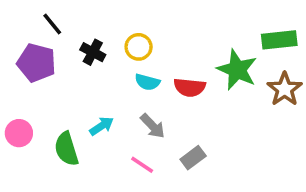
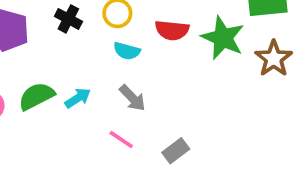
red semicircle: (190, 87) -> (172, 30), moved
green semicircle: (66, 149) -> (36, 96), moved, turned 80
gray rectangle: (193, 158) -> (176, 151), moved

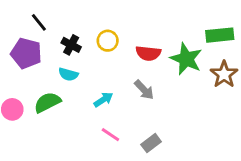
cyan semicircle: (127, 51) -> (68, 74), moved
cyan arrow: (78, 98) -> (103, 100), moved
gray arrow: (132, 98) -> (144, 90), moved

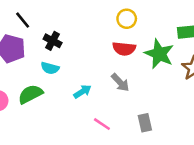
yellow circle: (108, 41) -> (127, 19), moved
pink line: (110, 135) -> (102, 124), moved
gray rectangle: (151, 143) -> (145, 123), moved, turned -66

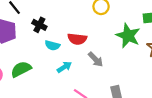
red semicircle: (124, 49) -> (77, 39), moved
cyan semicircle: (50, 68) -> (52, 45), moved

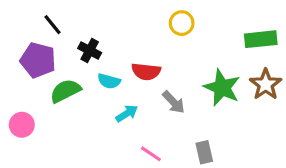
green star: (128, 36) -> (222, 88), moved
green semicircle: (21, 69) -> (65, 91), moved

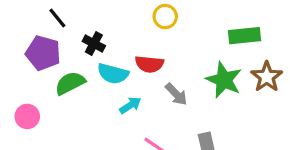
yellow circle: (182, 23) -> (165, 17), moved
green rectangle: (261, 39) -> (244, 36), moved
cyan semicircle: (109, 81) -> (113, 74), size x1.4

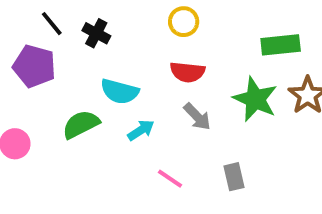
black cross: (94, 43) -> (96, 33), moved
red semicircle: (149, 64) -> (187, 72), moved
green semicircle: (70, 83) -> (81, 124), moved

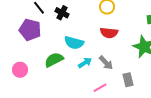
gray arrow: (197, 117) -> (106, 63), moved
gray rectangle: (234, 177) -> (128, 80), moved
pink line: (170, 179) -> (100, 88), turned -64

